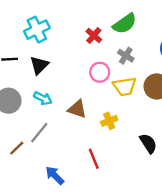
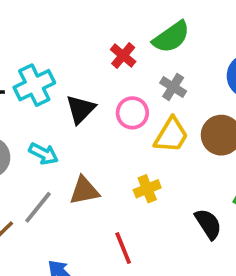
cyan cross: (37, 30) -> (34, 85), moved
black triangle: (39, 65) -> (81, 109), moved
yellow trapezoid: (125, 86) -> (171, 135), turned -50
brown triangle: (77, 109) -> (84, 191), moved, turned -30

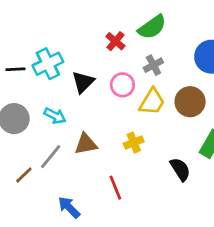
gray cross: (173, 87) -> (153, 65), turned 30

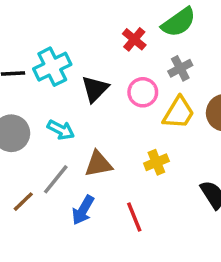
blue arrow: (69, 207) -> (83, 210), moved, turned -105

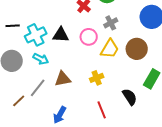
cyan cross: (52, 67) -> (36, 35), moved
black triangle: (95, 89) -> (61, 35), turned 48
blue arrow: (83, 210) -> (60, 115), moved
red line: (134, 217) -> (102, 110), moved

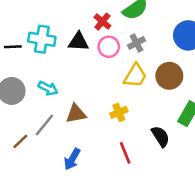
cyan cross: (36, 35) -> (42, 39), moved, turned 35
black triangle: (61, 35) -> (78, 42), moved
pink circle: (89, 37) -> (109, 47), moved

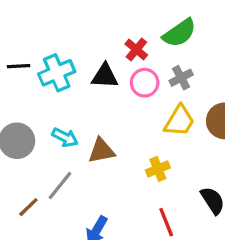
cyan cross: (42, 39) -> (57, 73), turned -32
black line: (13, 47) -> (19, 66), moved
brown triangle: (76, 114) -> (101, 151), moved

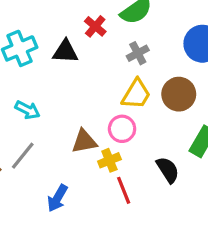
pink circle: (145, 83) -> (122, 129), moved
brown triangle: (101, 151) -> (84, 141), moved
yellow cross: (158, 169) -> (109, 160), moved

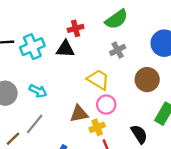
red cross: (95, 26) -> (76, 28), moved, turned 35
yellow trapezoid: (136, 94) -> (98, 80), moved, turned -90

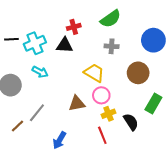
gray cross: (118, 50) -> (112, 46), turned 32
cyan arrow: (38, 91) -> (40, 72), moved
yellow cross: (97, 127) -> (108, 114), moved

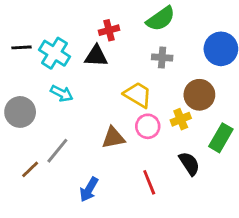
cyan cross: (35, 43) -> (55, 53), turned -35
yellow cross: (108, 114) -> (181, 119), moved

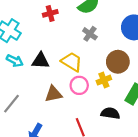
black triangle: (96, 56) -> (41, 61), moved
gray cross: (162, 57) -> (90, 34), turned 32
black semicircle: (189, 164) -> (110, 113), turned -48

